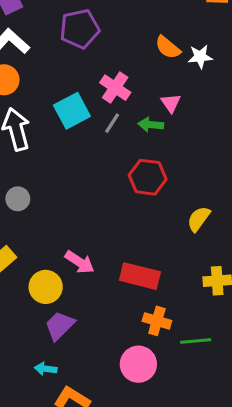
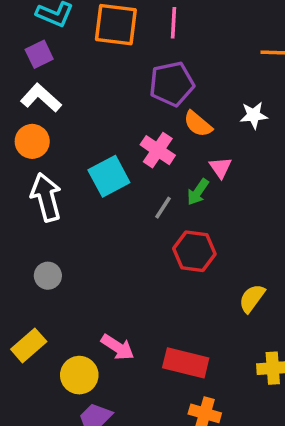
purple pentagon: (80, 29) -> (172, 84), moved
orange semicircle: (168, 47) -> (198, 124), moved
gray line: (112, 123) -> (163, 208), moved
green arrow: (151, 125) -> (198, 192), turned -60

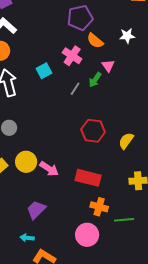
cyan square: (109, 176) -> (44, 71), size x0.7
red hexagon: (194, 251) -> (93, 131), moved
yellow circle: (79, 375) -> (26, 162), moved

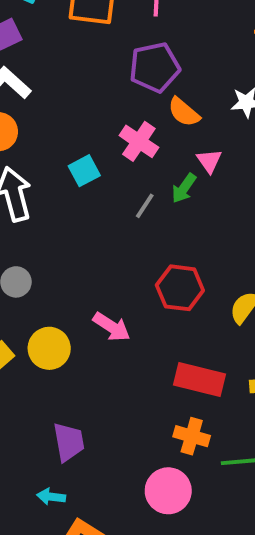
pink arrow: (49, 169) -> (112, 327), moved
red rectangle: (88, 178) -> (199, 380), moved
purple trapezoid: (36, 210) -> (69, 442), turned 125

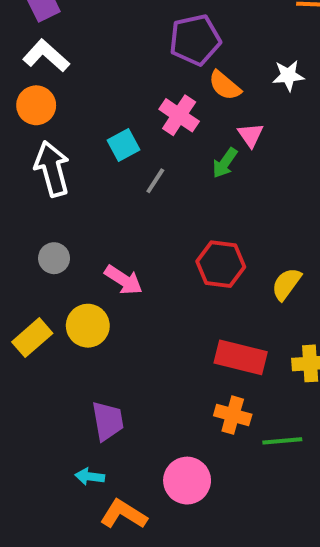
gray line: (145, 206) -> (155, 181), moved
pink arrow: (112, 327) -> (124, 280), moved
pink circle: (168, 491) -> (187, 481), moved

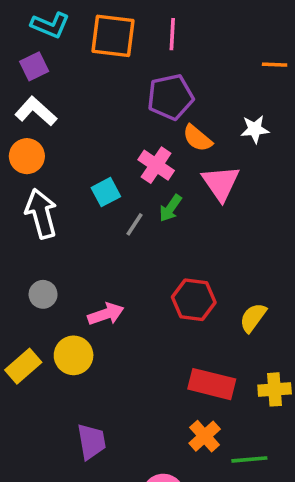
pink triangle: (251, 135) -> (221, 183), size x1.6
green arrow: (225, 163) -> (170, 208), moved
pink arrow: (124, 280) -> (106, 314), turned -52
orange cross: (233, 415) -> (205, 436), turned 32

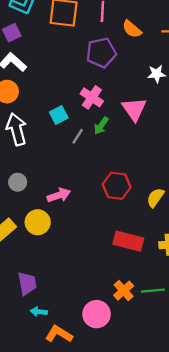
orange semicircle: (197, 138) -> (132, 29), moved
orange cross: (205, 436) -> (124, 291), moved
purple trapezoid: (91, 442) -> (27, 283), moved

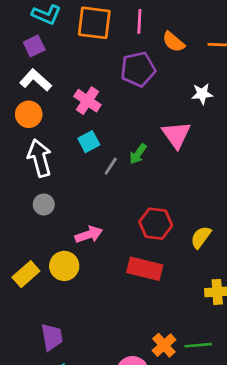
pink cross: (92, 97) -> (87, 101), moved
gray circle: (18, 182) -> (44, 204), moved
red rectangle: (128, 241) -> (145, 269), moved

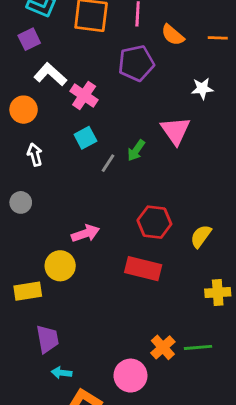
white L-shape: (36, 80) -> (50, 74), moved
white arrow: (40, 158) -> (35, 155), size x0.6
gray circle: (44, 204) -> (21, 202), moved
yellow rectangle: (26, 274) -> (28, 291), moved, turned 32

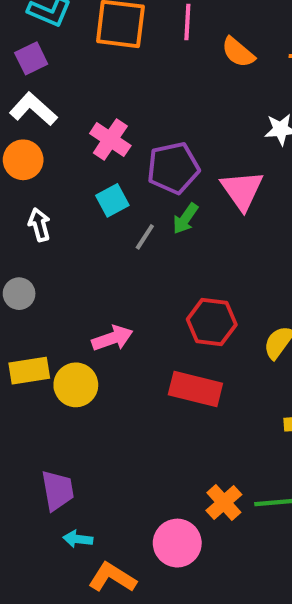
purple pentagon: (136, 63) -> (173, 168), moved
white L-shape: (50, 74) -> (33, 109), moved
yellow rectangle: (28, 291) -> (29, 371), moved

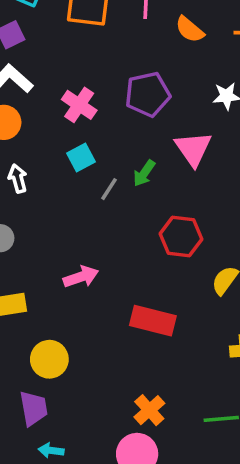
purple pentagon: (173, 168) -> (148, 94), moved
red hexagon: (212, 322) -> (181, 236), moved
yellow circle: (76, 385) -> (49, 359), moved
orange cross: (224, 502) -> (149, 410), moved

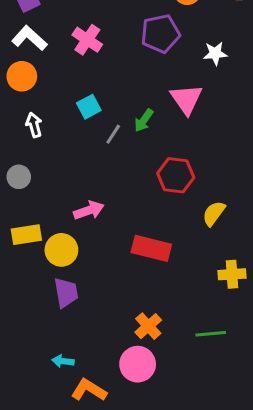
purple pentagon: (148, 94) -> (160, 34), moved
pink cross: (79, 105) -> (87, 40), moved
yellow circle: (49, 359) -> (61, 250), moved
purple trapezoid: (34, 408) -> (66, 293), moved

